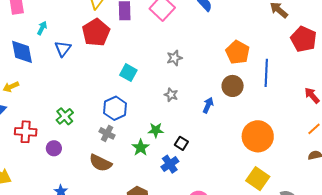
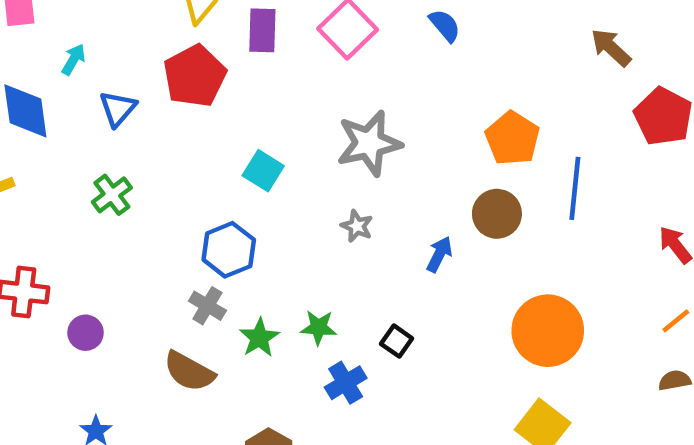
gray star: (174, 58) -> (369, 143), size x1.8
green cross: (65, 116) -> (112, 195), moved
green star: (156, 130) -> (319, 327), moved
black square: (181, 143) -> (397, 341), moved
green star: (141, 148) -> (259, 338), moved

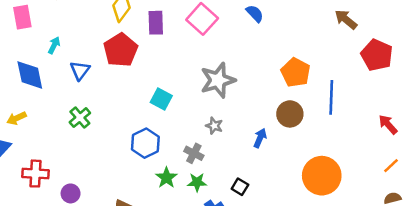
gray cross: (207, 306) -> (194, 153), moved
green star: (259, 338) -> (166, 178), moved

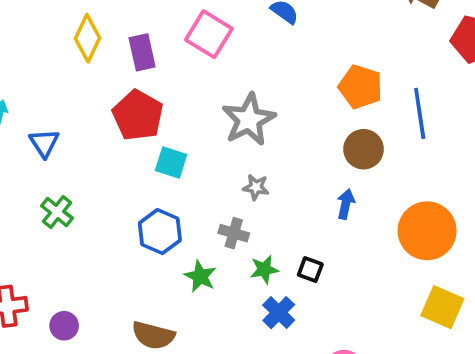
red pentagon: (121, 50) -> (138, 115), moved
blue arrow: (260, 138) -> (346, 204), moved
green star: (197, 182) -> (264, 269), moved

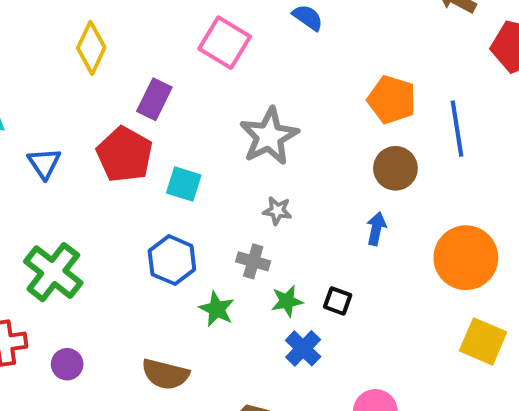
purple rectangle: (142, 52) -> (154, 99), moved, turned 39
red pentagon: (138, 115) -> (125, 155), moved
green cross: (57, 212) -> (53, 272), moved, size x1.6

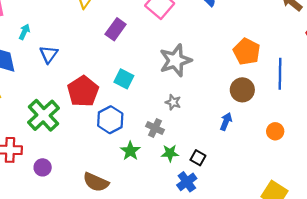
red pentagon: (125, 155) -> (83, 91), moved
orange circle: (466, 258) -> (275, 131), moved, size x0.5
blue cross: (303, 348) -> (187, 182), moved

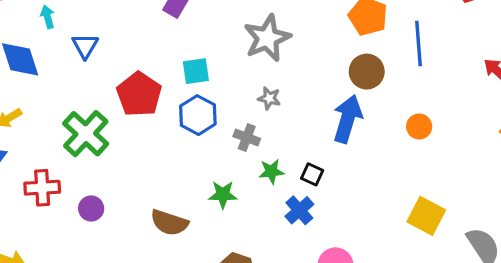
cyan arrow: (24, 32) -> (47, 17), turned -35
cyan square: (124, 79) -> (196, 71), turned -30
blue hexagon: (110, 120) -> (198, 115), moved
blue arrow: (226, 121) -> (348, 119), size x1.8
green star: (130, 151) -> (223, 195), moved, turned -30

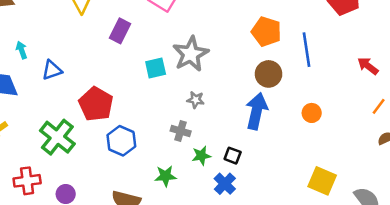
blue triangle: (85, 46) -> (52, 70), turned 45
cyan square: (196, 71) -> (156, 68), moved
blue hexagon: (198, 115) -> (121, 141), moved

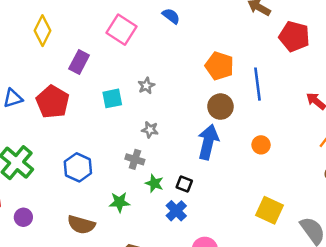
gray star: (191, 54) -> (146, 86), size x0.5
red pentagon: (96, 104) -> (53, 102), moved
green star: (201, 156) -> (154, 183), turned 30

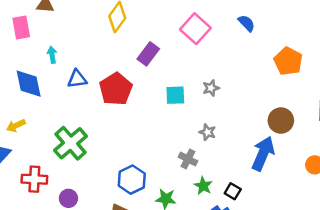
orange pentagon: (219, 66) -> (288, 61), moved
blue hexagon: (78, 167) -> (132, 180), moved

